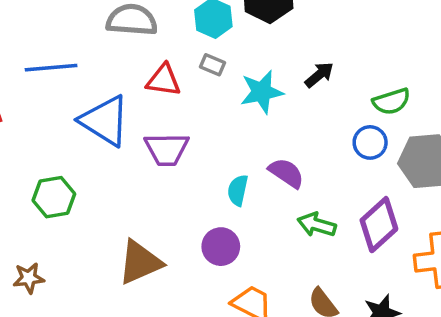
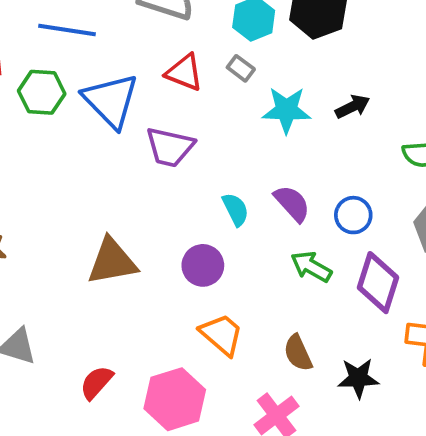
blue circle: (370, 142) -> (353, 215), moved
cyan semicircle: (238, 190) -> (236, 209), turned 128
green hexagon: (54, 197) -> (42, 92), moved
purple diamond: (379, 225) -> (378, 283), turned -44

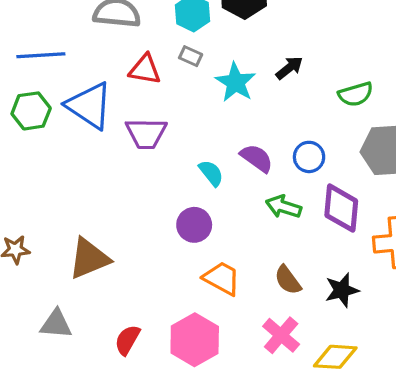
cyan star: (286, 110) -> (236, 82), turned -30
brown triangle: (112, 261) -> (89, 258), moved

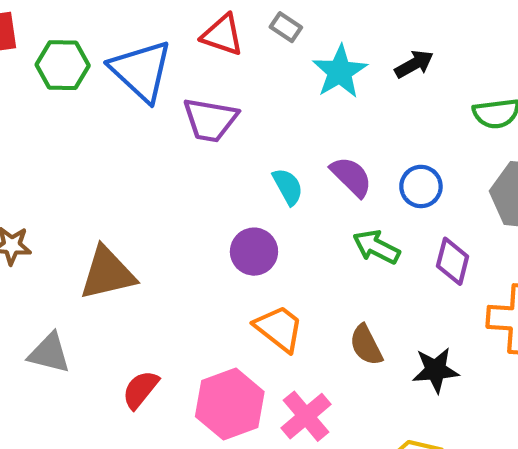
purple diamond: (341, 208) -> (453, 261), size x0.7
pink cross: (281, 335) -> (306, 416), moved

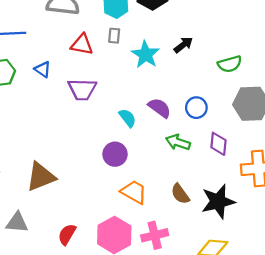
gray rectangle: (286, 27) -> (114, 36), turned 70
blue triangle: (141, 71) -> (43, 69), size x0.5
black star: (436, 370) -> (218, 201), size x1.4
pink cross: (306, 416) -> (155, 235), turned 35

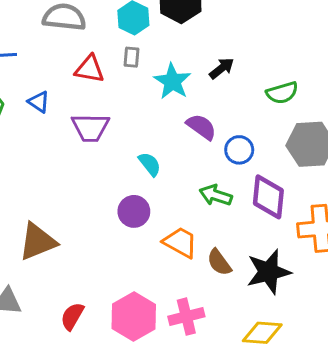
purple semicircle: (160, 108) -> (201, 127), moved
purple diamond: (218, 144) -> (268, 197), size x1.4
orange trapezoid: (134, 192) -> (180, 242), moved

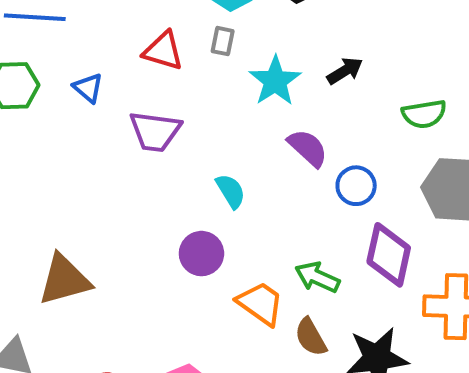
green arrow: (216, 195) -> (317, 277), moved

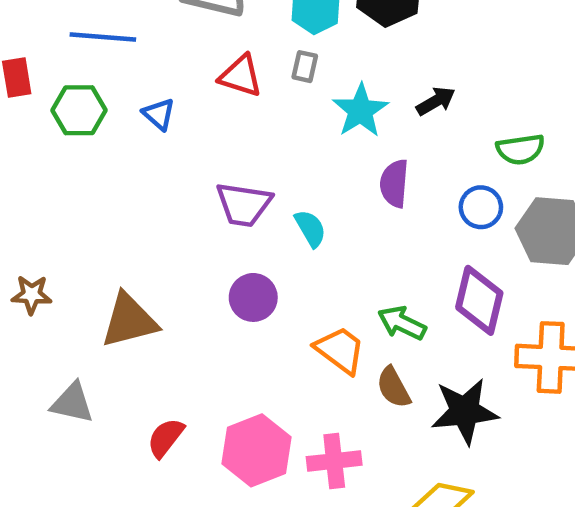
purple trapezoid: (155, 131) -> (244, 204), moved
purple semicircle: (308, 148) -> (394, 183), turned -129
blue circle: (356, 186) -> (481, 207), moved
purple circle: (201, 254) -> (253, 297), moved

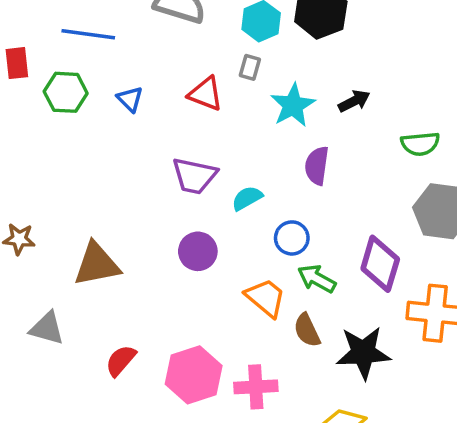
red triangle: (241, 76) -> (206, 94), moved
blue circle: (481, 207) -> (292, 238), moved
cyan semicircle: (310, 228) -> (247, 198), turned -92

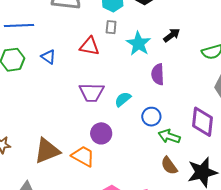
orange trapezoid: (266, 298) -> (83, 156), moved

